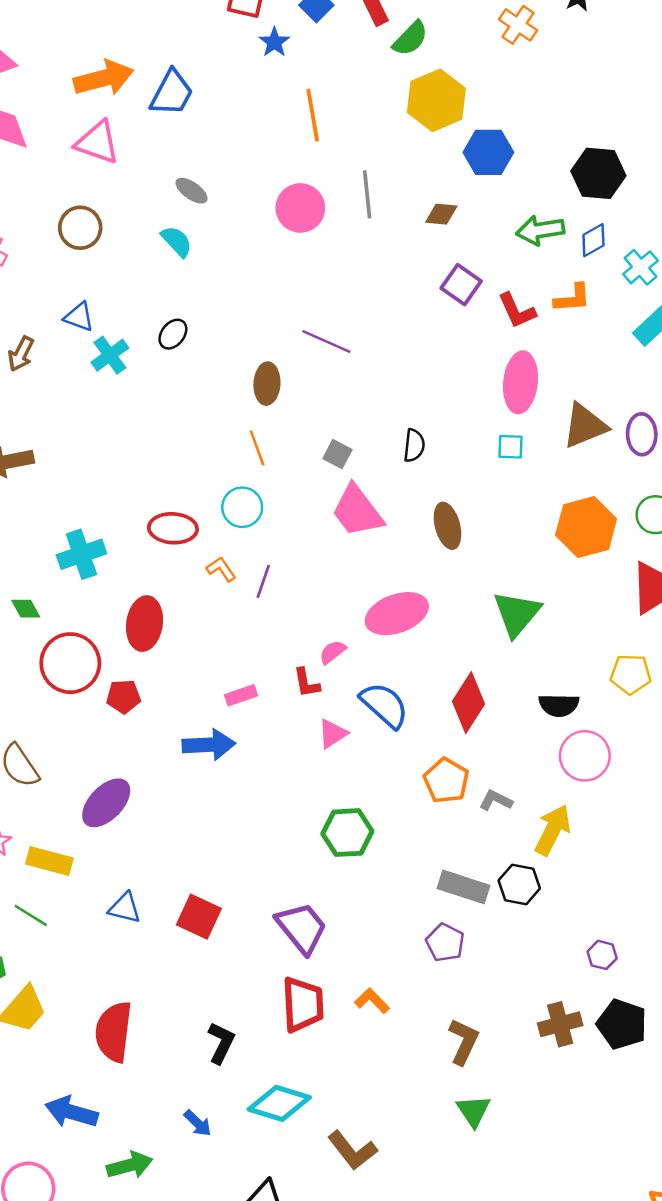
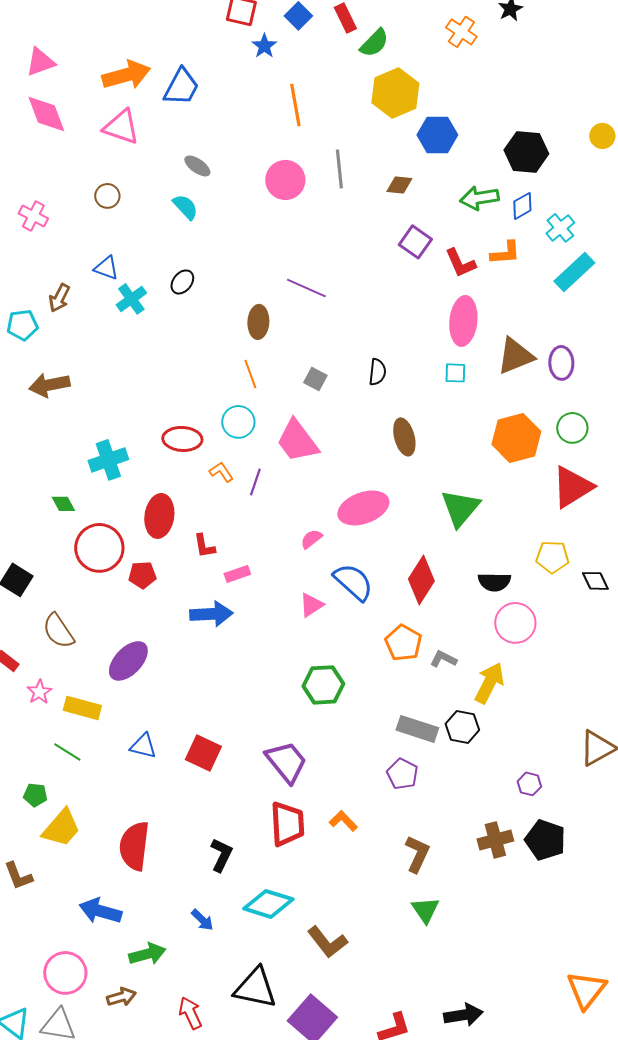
brown circle: (80, 228) -> (107, 196), size x0.7
pink trapezoid: (357, 511) -> (297, 441), moved
red L-shape: (307, 683) -> (204, 546), moved

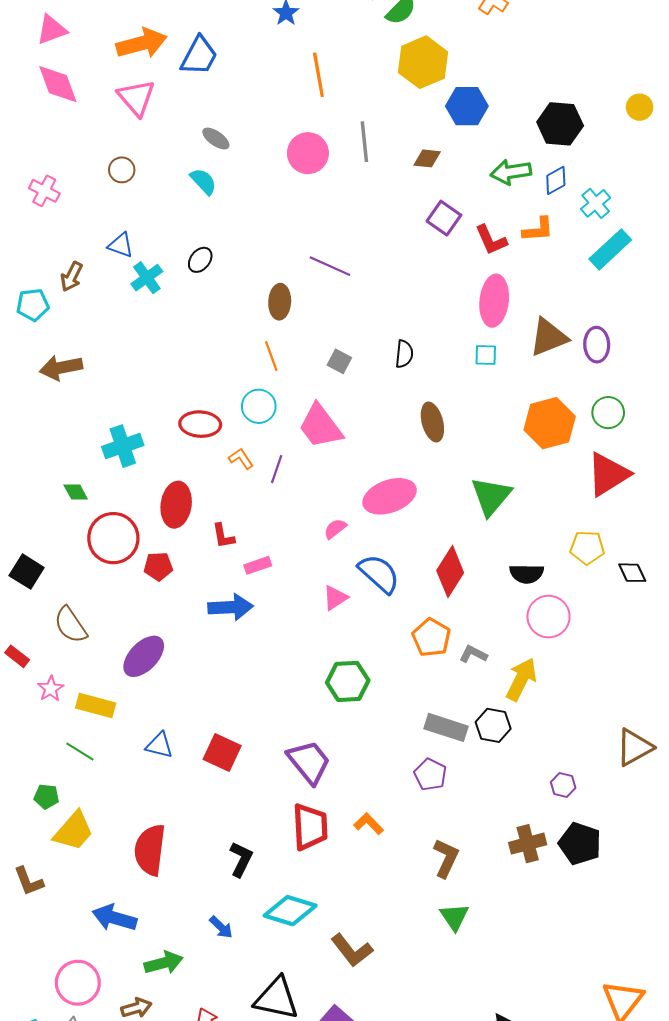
pink triangle: (121, 127) -> (136, 98), turned 30

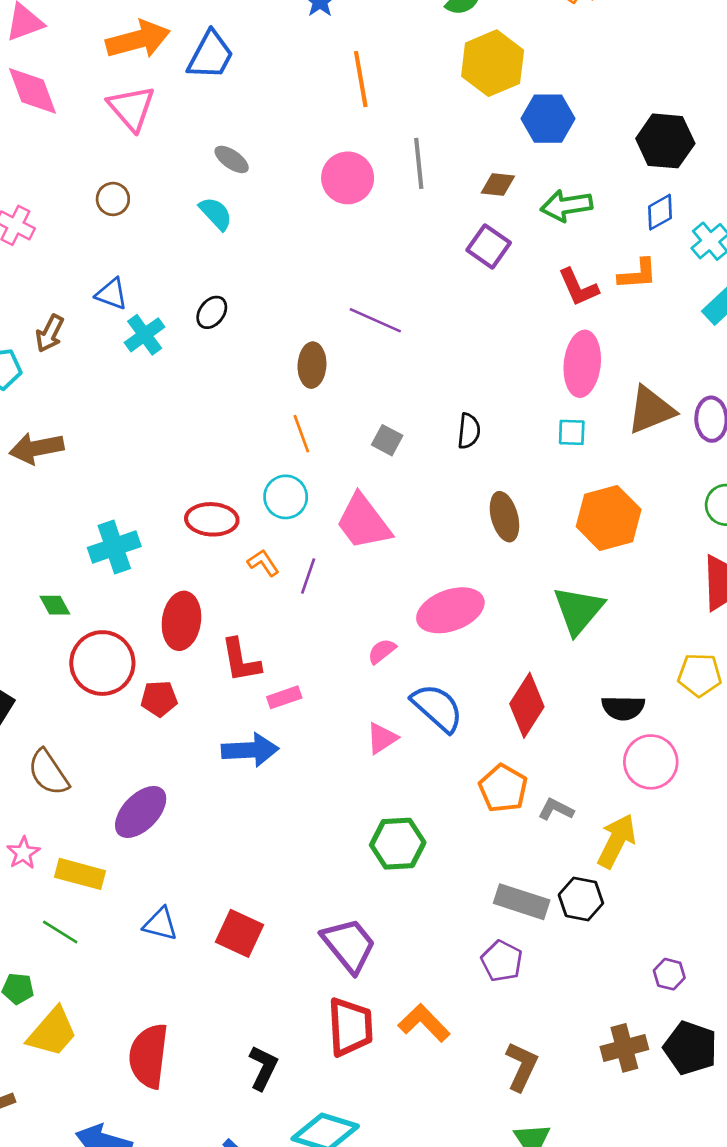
green arrow: (511, 172) -> (566, 206), moved
purple square: (444, 218) -> (489, 246), moved
orange hexagon: (550, 423) -> (609, 518), moved
red L-shape: (223, 536) -> (241, 660), size x1.4
orange L-shape: (369, 824) -> (424, 1023), size x1.4

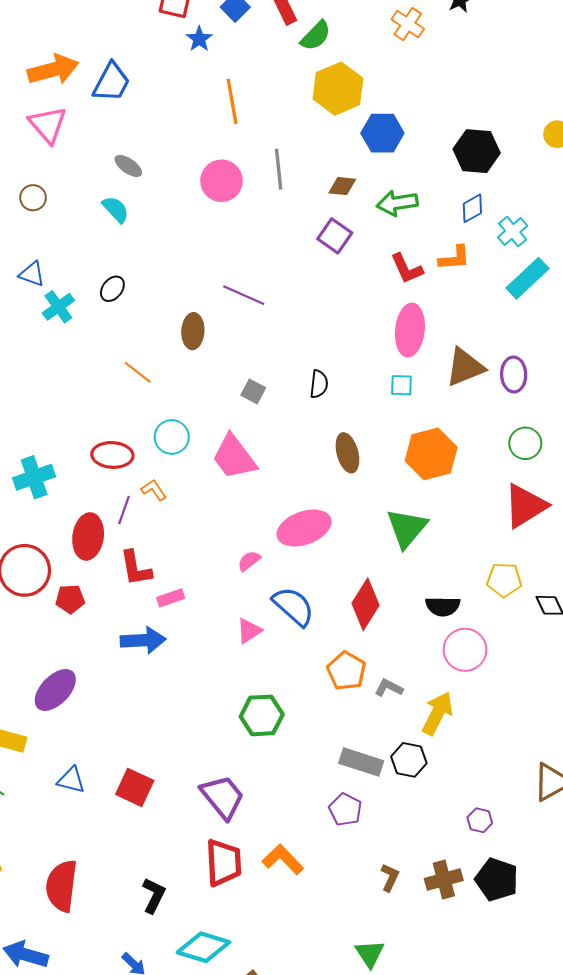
orange line: (301, 434) -> (138, 372), moved, turned -32
purple line: (308, 576) -> (124, 510), moved
brown L-shape: (522, 1066) -> (390, 877), moved, size x0.7

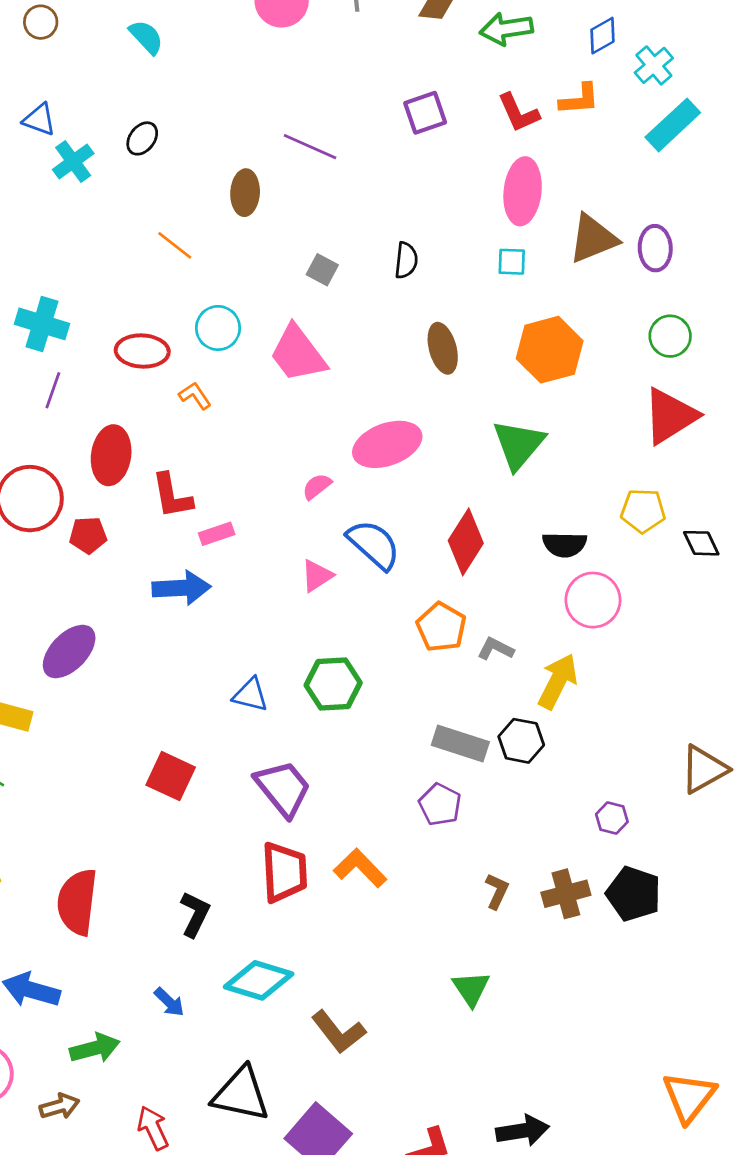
purple square: (335, 236) -> (425, 113), moved, turned 36
cyan cross: (34, 477) -> (42, 324), moved, turned 36
purple line: (124, 510) -> (53, 390), moved
blue triangle: (71, 780) -> (250, 695), moved

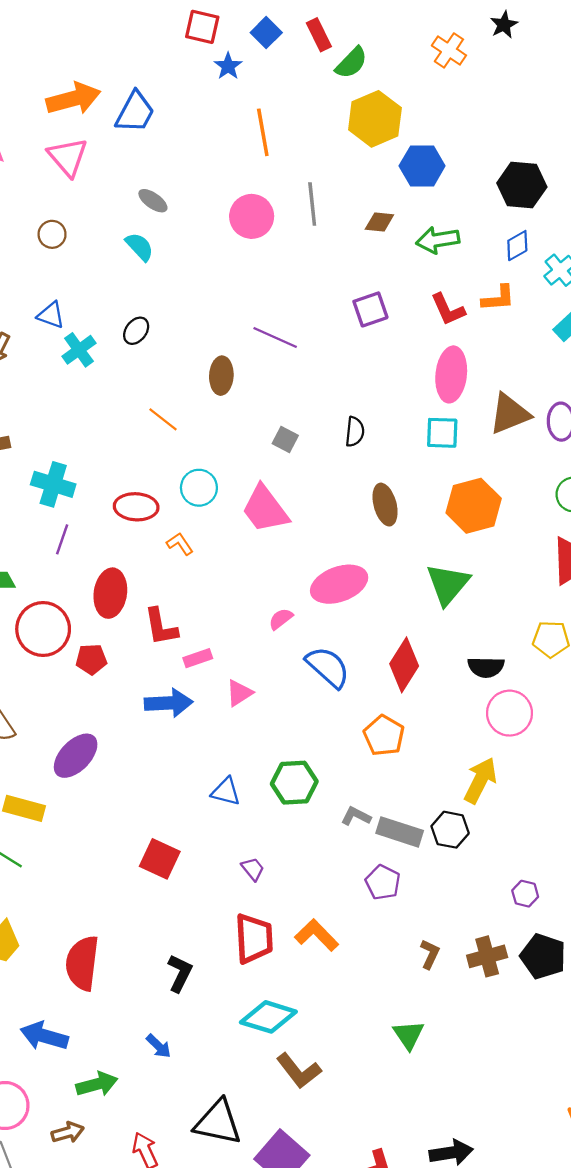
cyan square: (512, 262) -> (442, 433), size x1.4
pink triangle: (317, 576) -> (239, 693), moved
gray L-shape: (495, 649) -> (356, 816), moved
purple trapezoid: (283, 788) -> (253, 869), size x0.5
cyan diamond: (259, 980) -> (268, 1017), moved

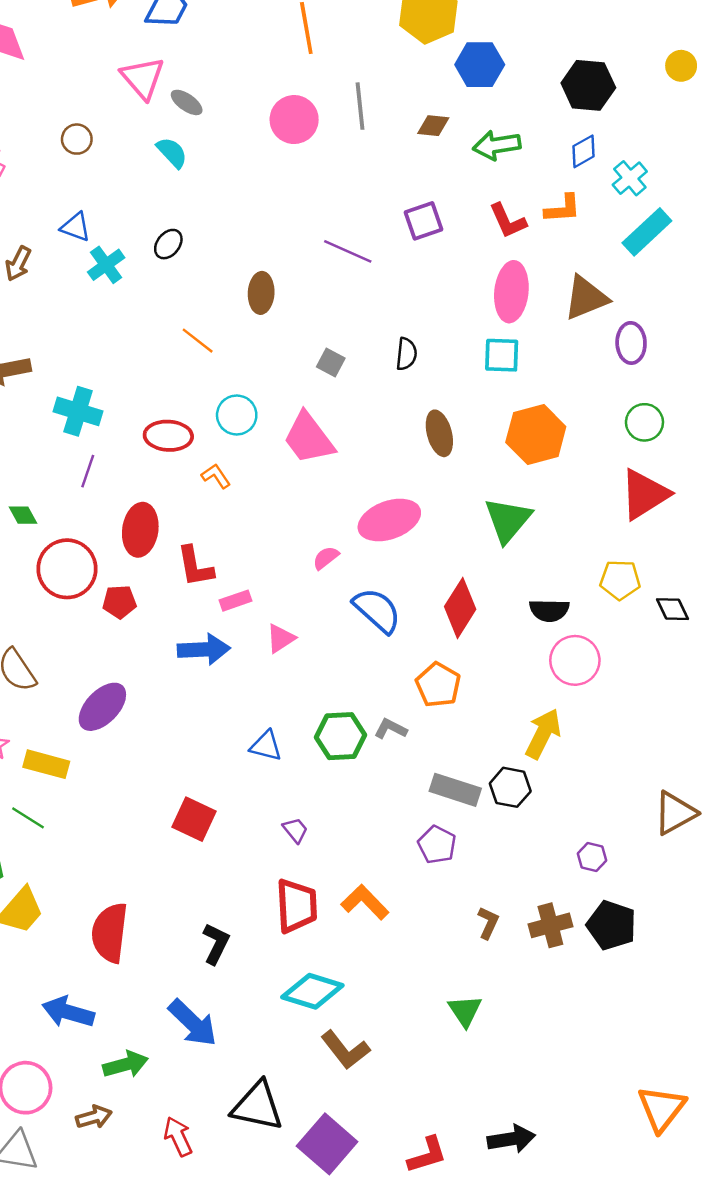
pink triangle: (68, 157) -> (143, 78), moved
purple line: (275, 337) -> (348, 251), moved
brown triangle: (509, 414) -> (586, 298), moved
gray L-shape: (356, 816) -> (391, 729), moved
blue arrow: (159, 1046) -> (193, 1023), size x1.8

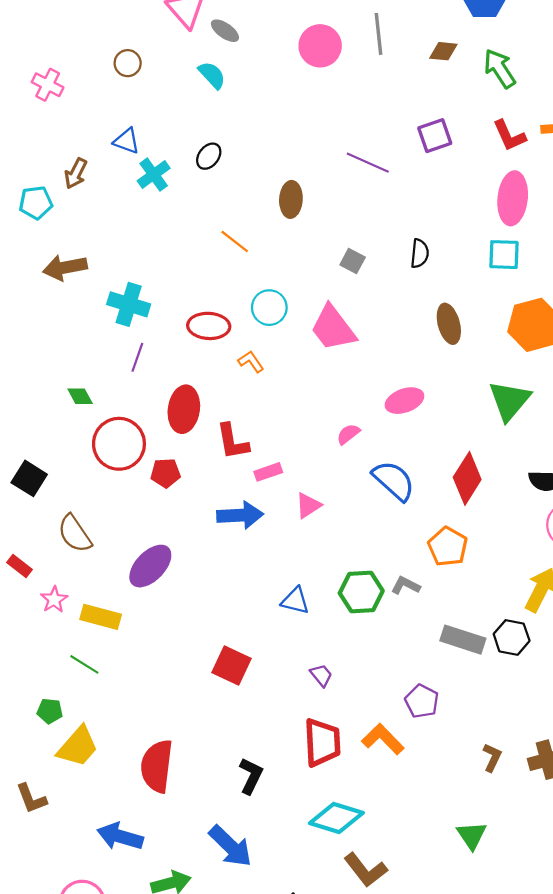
green arrow: (497, 145) -> (500, 69), turned 66
pink ellipse: (389, 520) -> (404, 401), size x0.7
purple pentagon: (437, 845) -> (422, 701), moved

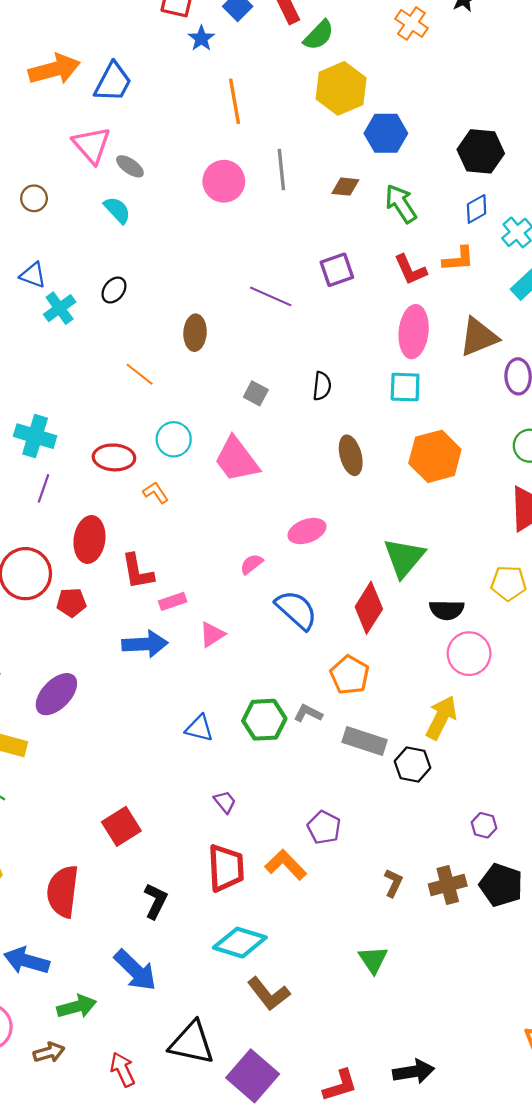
green triangle: (509, 401) -> (404, 558), moved
gray rectangle: (463, 640) -> (365, 741), moved
red square: (231, 666) -> (121, 826), moved, turned 33

